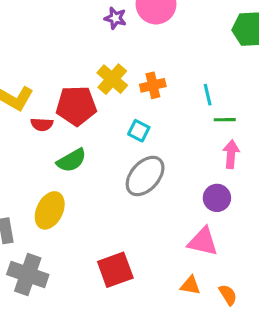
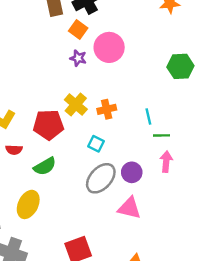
red semicircle: (42, 124) -> (14, 150), moved
purple circle: (217, 198) -> (132, 172), moved
pink triangle: (203, 242) -> (129, 208), moved

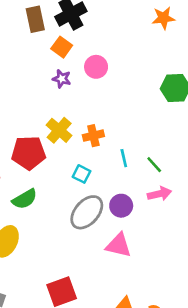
pink circle: (109, 47) -> (96, 67), size x0.7
cyan line: (148, 116) -> (124, 158), moved
green line: (161, 135) -> (154, 165), turned 49
pink arrow: (166, 162) -> (159, 194), turned 72

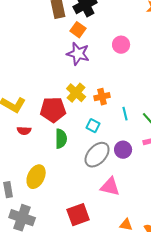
pink circle: (96, 67) -> (121, 45), moved
purple star: (62, 79) -> (78, 54), size x1.6
green semicircle: (25, 199) -> (61, 139), moved, turned -60
pink triangle: (119, 245) -> (110, 187), moved

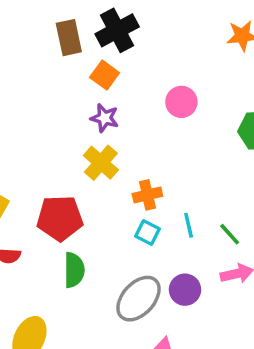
purple star: (78, 54) -> (105, 118), size x0.7
yellow cross: (76, 93) -> (101, 163), moved
cyan square: (93, 126) -> (147, 232), moved

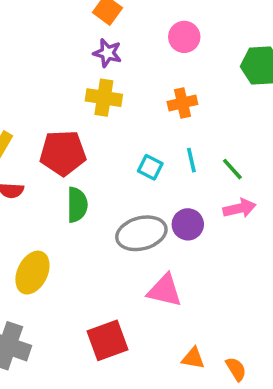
yellow cross: (101, 163) -> (104, 98), turned -32
orange cross: (147, 195) -> (182, 103), moved
gray ellipse: (138, 299) -> (141, 233), turned 33

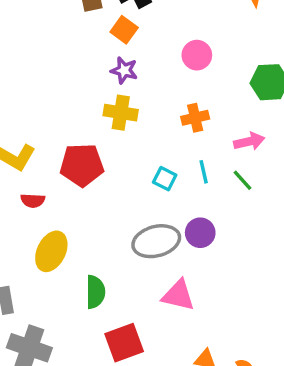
green semicircle: (77, 205) -> (95, 292), moved
pink arrow: (240, 208) -> (249, 141), moved
yellow ellipse: (32, 273) -> (51, 251), moved

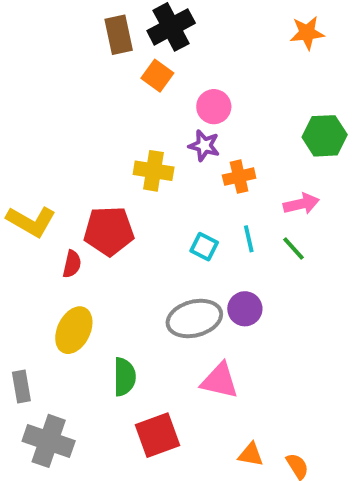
pink circle: (197, 55) -> (214, 107), moved
purple star: (124, 70) -> (204, 146), moved
red semicircle: (33, 201) -> (72, 264), moved, turned -80

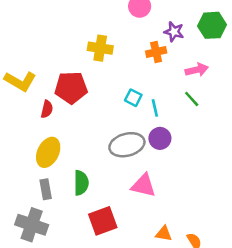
purple star: (204, 146) -> (174, 32), moved
cyan line: (249, 239) -> (155, 108), moved
gray rectangle: (21, 387) -> (46, 189), moved

